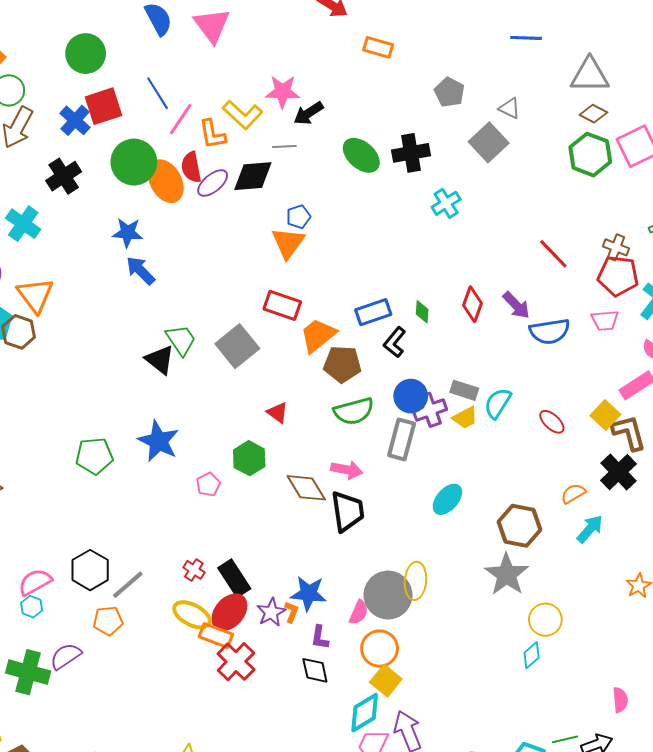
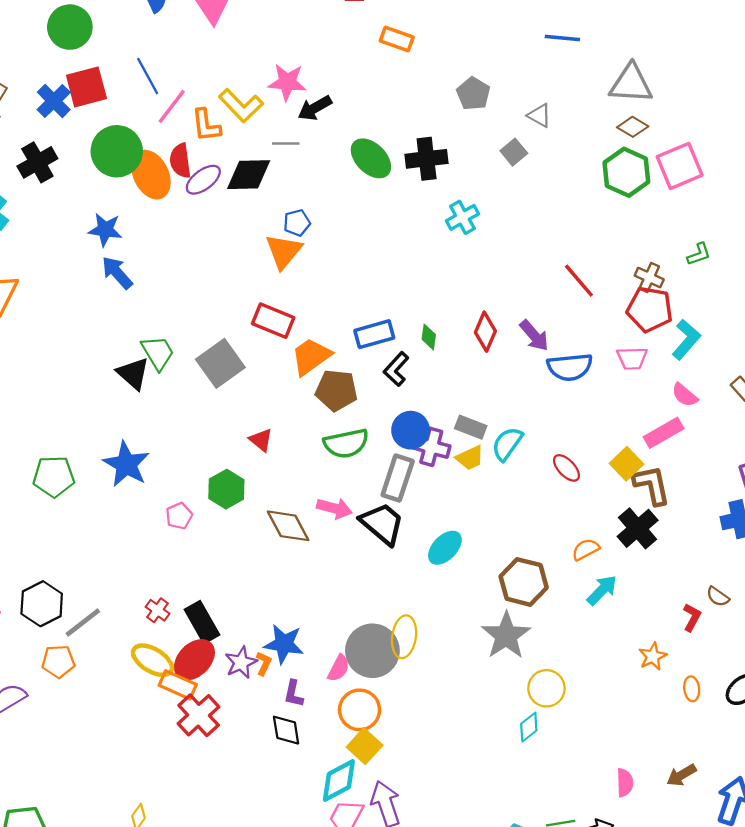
gray square: (489, 142) -> (514, 152), size x0.6
purple cross: (430, 410) -> (431, 447), turned 32
black trapezoid: (348, 511) -> (382, 524), moved, turned -45

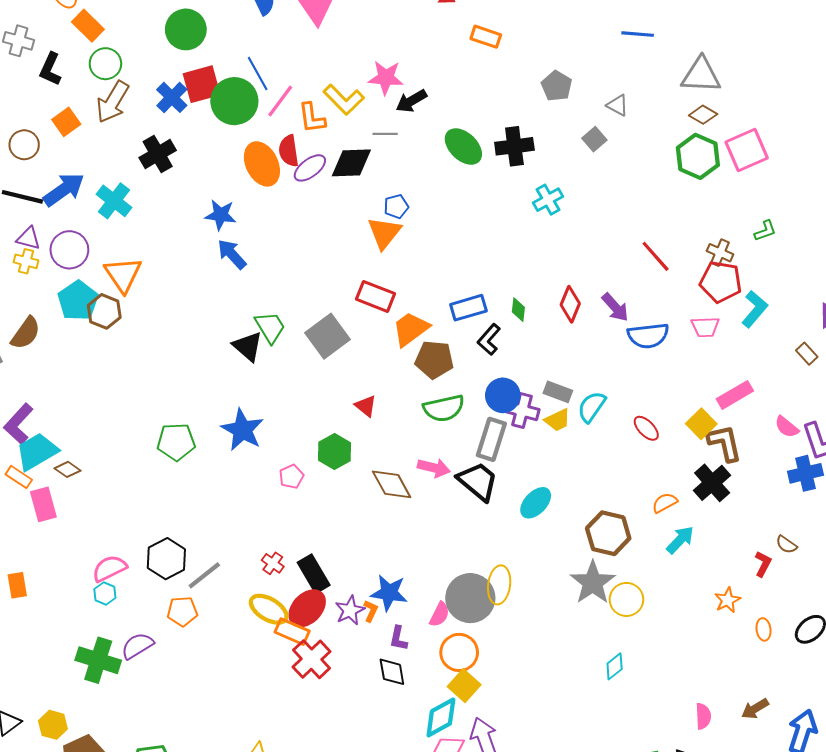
green circle: (117, 151) -> (234, 101), moved
pink semicircle: (685, 395) -> (787, 427), moved
yellow circle: (546, 688) -> (626, 599), moved

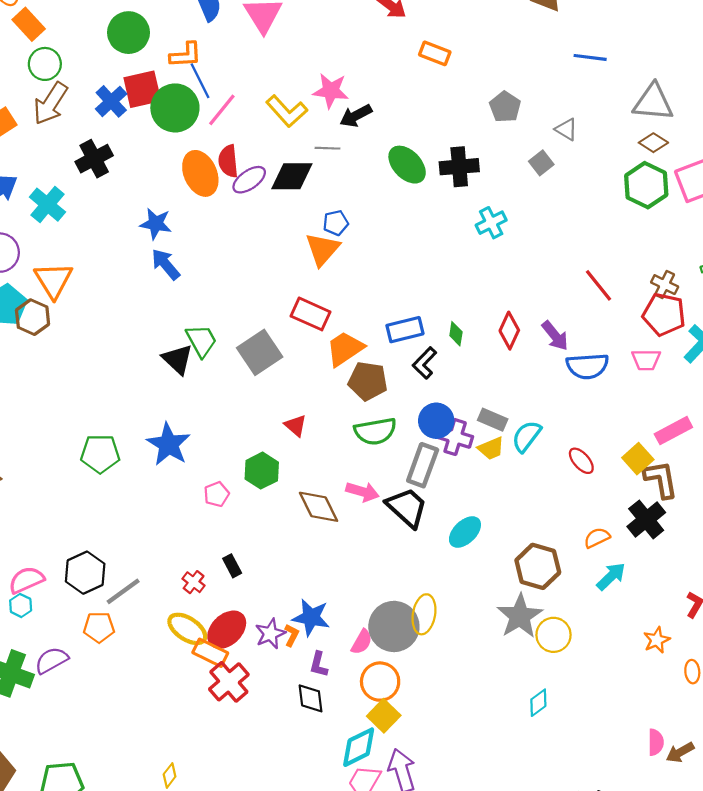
orange L-shape: (312, 118) -> (186, 55), moved, turned -88
black rectangle: (314, 574) -> (232, 566), moved, size x0.6
pink semicircle: (703, 716) -> (656, 742), moved

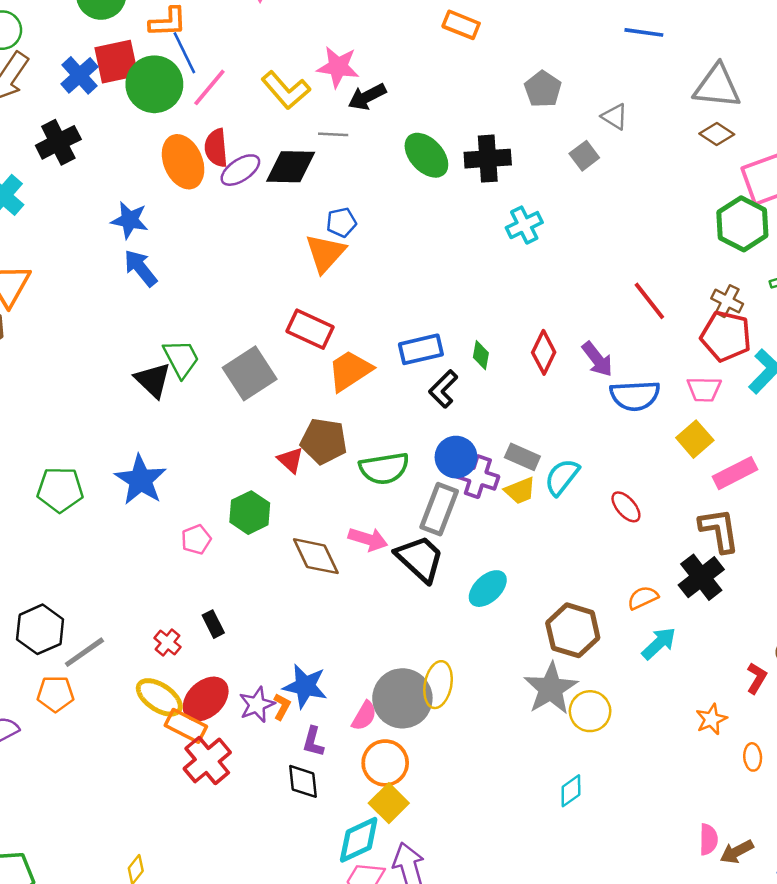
green hexagon: (646, 185) -> (742, 224), moved
brown pentagon: (368, 381) -> (324, 441), moved
yellow square: (638, 459) -> (695, 439), moved

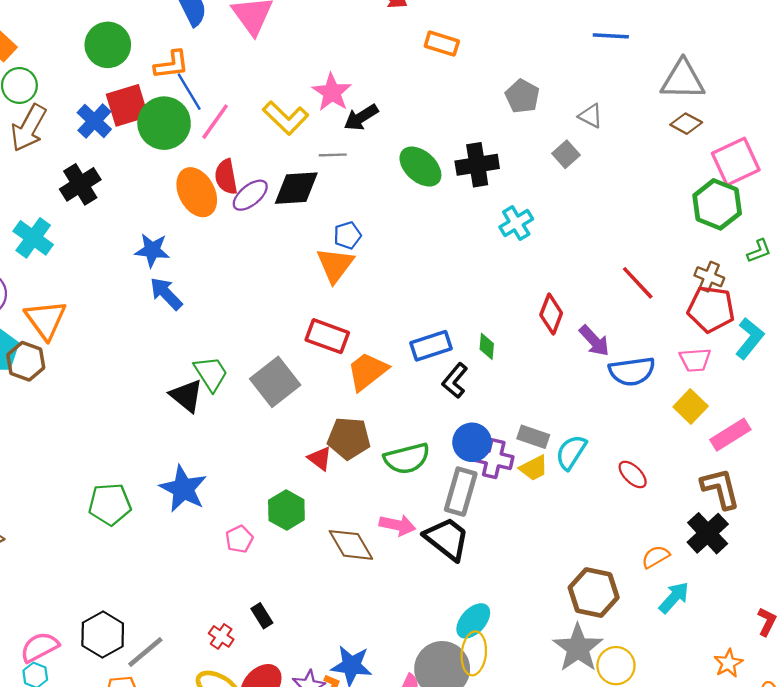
pink star: (338, 67) -> (332, 92), turned 30
red diamond: (544, 352) -> (551, 314), moved
cyan ellipse: (488, 589) -> (473, 621), moved

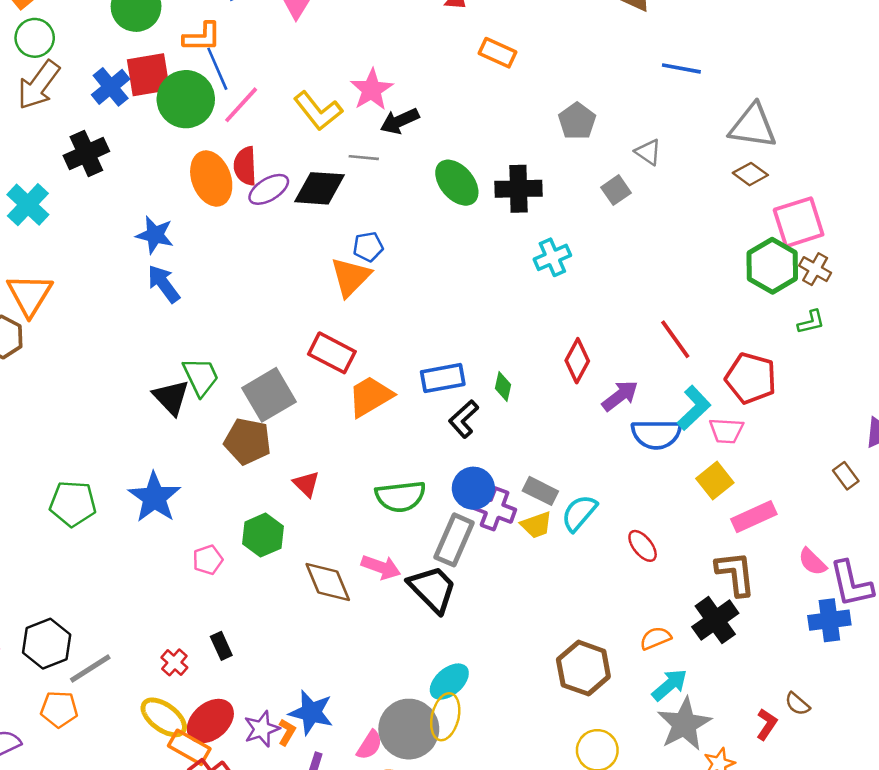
brown cross: (709, 277) -> (815, 269), moved
cyan L-shape: (750, 338) -> (694, 408), moved
purple arrow: (594, 341) -> (620, 396), turned -92
brown pentagon: (349, 438) -> (248, 441), moved
gray star: (578, 648) -> (684, 724), moved

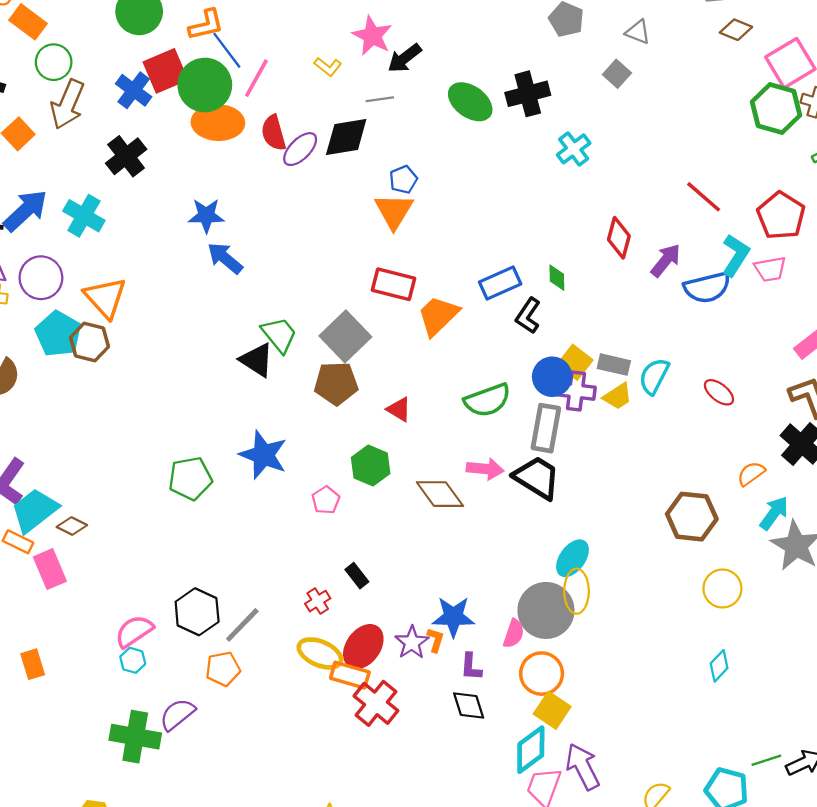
yellow L-shape: (318, 111) -> (328, 67), size x0.6
orange ellipse: (211, 179) -> (218, 123), moved, turned -54
red pentagon: (751, 378) -> (781, 216), turned 30
yellow square: (715, 481) -> (575, 362), moved
red cross: (174, 662) -> (318, 601), turned 30

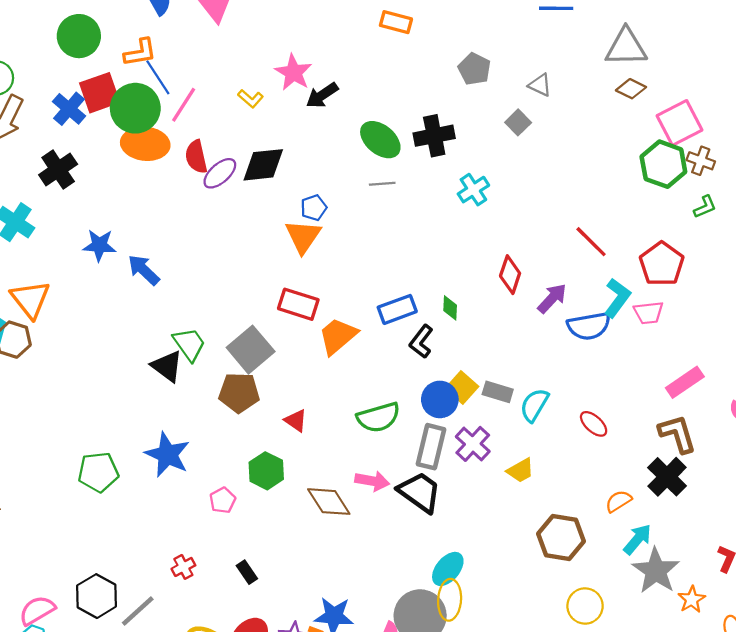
gray line: (380, 99) -> (382, 184), moved
blue star: (206, 216) -> (99, 245), moved
purple cross: (576, 391) -> (473, 444), moved, turned 32
yellow trapezoid: (618, 396) -> (521, 470), moved
red cross: (318, 601) -> (183, 567), moved

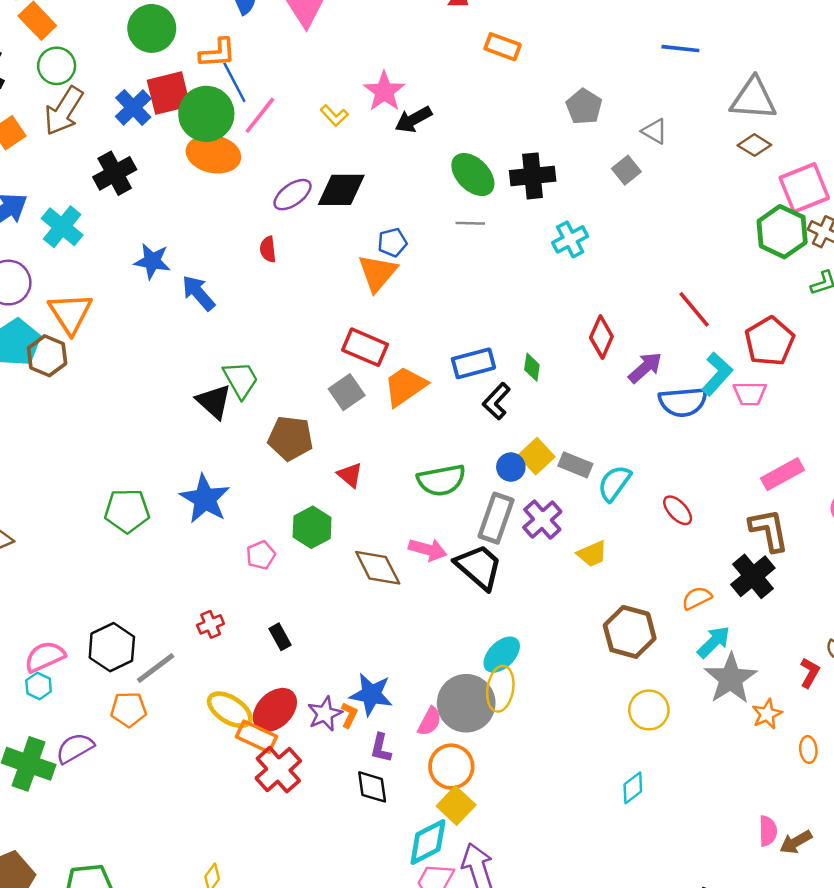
red semicircle: (196, 157) -> (268, 249), moved, size x0.7
gray square: (251, 350) -> (347, 392), moved, size x0.7
blue circle: (440, 399) -> (511, 467), size x0.7

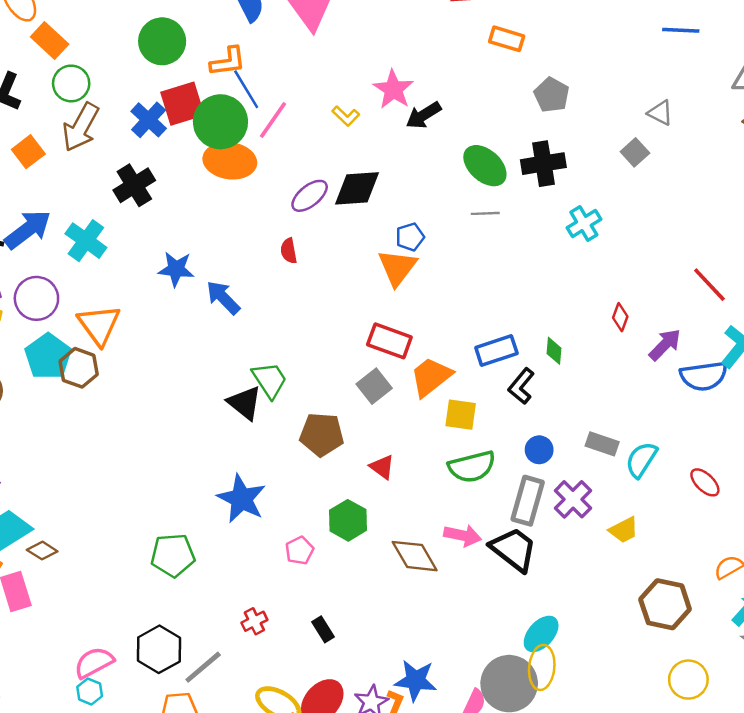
gray pentagon: (584, 107) -> (552, 95), moved
red diamond: (601, 337) -> (620, 317), size x0.7
yellow square: (536, 456) -> (461, 415), moved, turned -36
green pentagon: (127, 511) -> (173, 555), moved

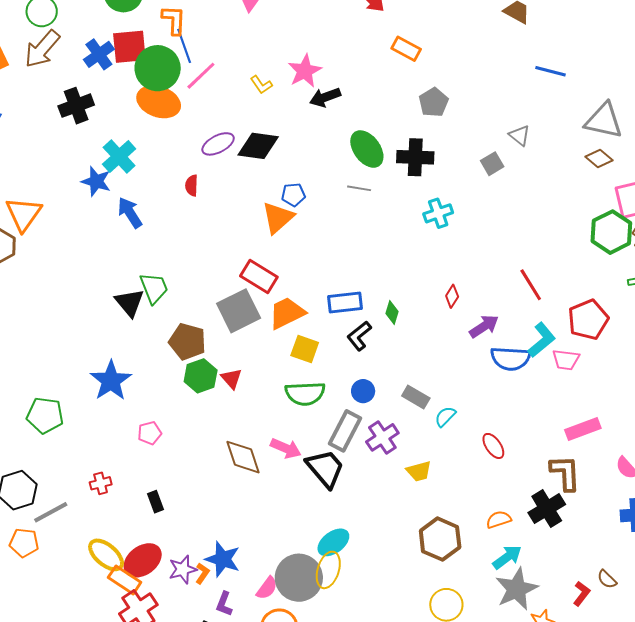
orange L-shape: (228, 62) -> (174, 20), turned -92
cyan cross: (86, 241) -> (119, 156), moved
gray square: (374, 386) -> (239, 311), size x1.5
cyan semicircle: (641, 460) -> (445, 417), size x0.7
green hexagon: (348, 520) -> (201, 376), moved

